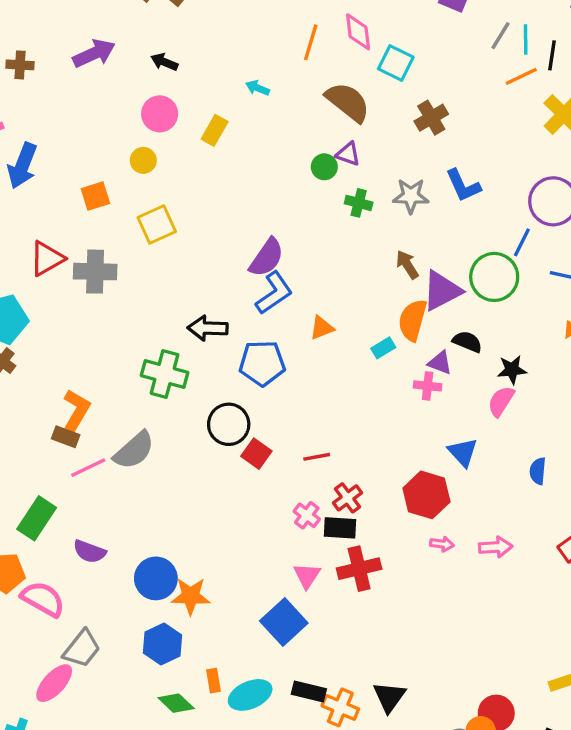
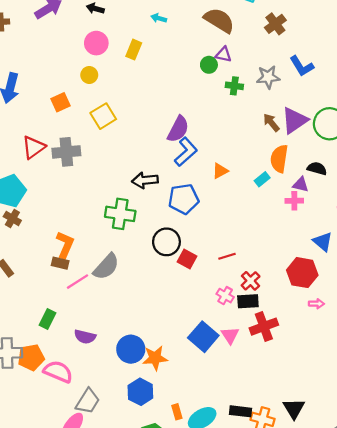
purple triangle: (442, 291) -> (295, 120), moved
green rectangle: (37, 518) -> (48, 319), size x0.7
blue square: (284, 622) -> (203, 337), moved

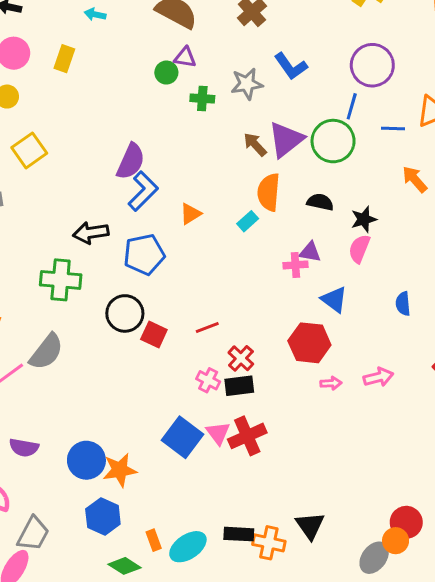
purple triangle: (301, 185) -> (310, 252), moved
pink cross: (294, 201) -> (295, 265), moved
red cross: (264, 327) -> (247, 436), moved

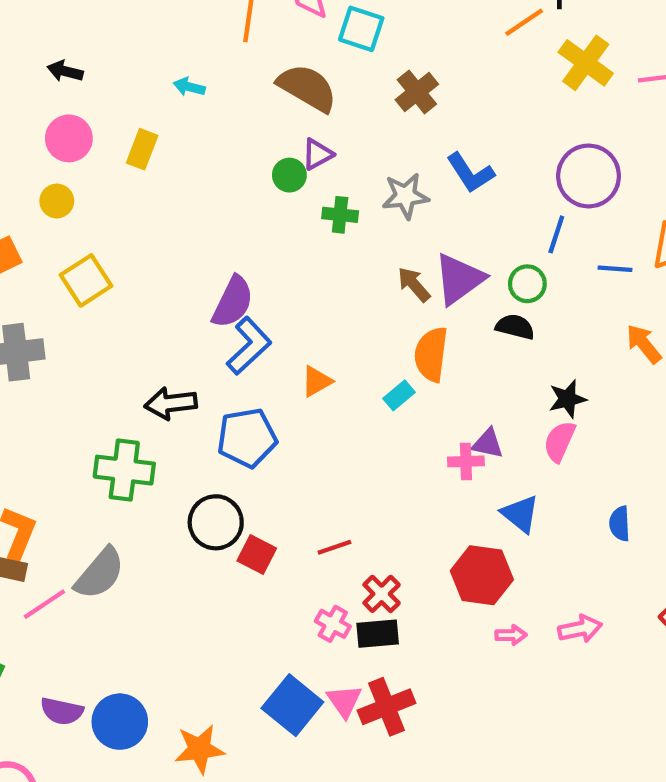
purple triangle: (185, 57) -> (317, 154), turned -40
green circle: (333, 141) -> (527, 284), size x0.6
black semicircle: (320, 202) -> (515, 327), moved
blue circle: (86, 460) -> (120, 722), moved

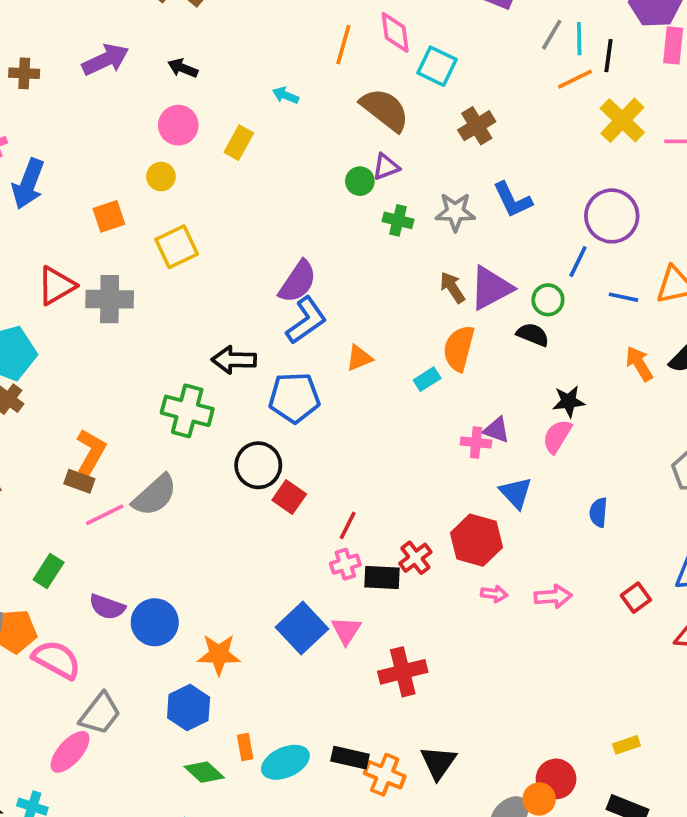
red line: (334, 547) -> (348, 525), moved, turned -52
red cross: (382, 594) -> (415, 558), moved
pink cross: (333, 624) -> (345, 564), turned 36
red cross: (386, 707) -> (403, 672), moved

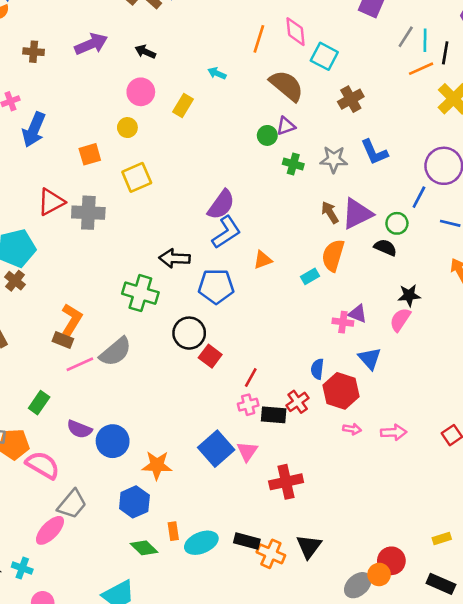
blue semicircle: (598, 512) -> (317, 369), moved

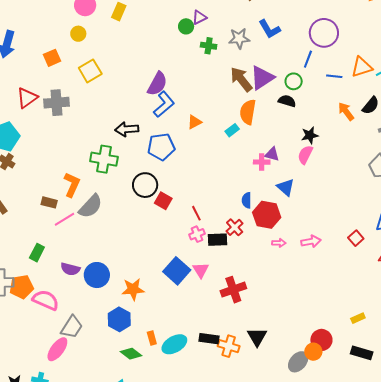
brown arrow: (330, 212) -> (241, 79), size x1.5
orange L-shape: (72, 320) -> (72, 185), moved
red line: (251, 378) -> (196, 213), turned -49

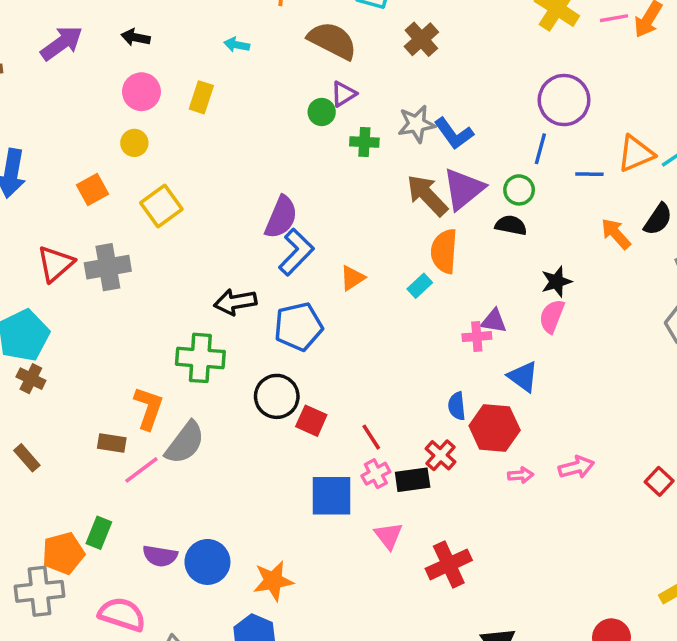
blue L-shape: (269, 29) -> (454, 134), moved
red square: (356, 238) -> (659, 481), moved
blue square: (177, 271) -> (332, 496), moved, turned -36
orange pentagon: (22, 287) -> (63, 553), moved

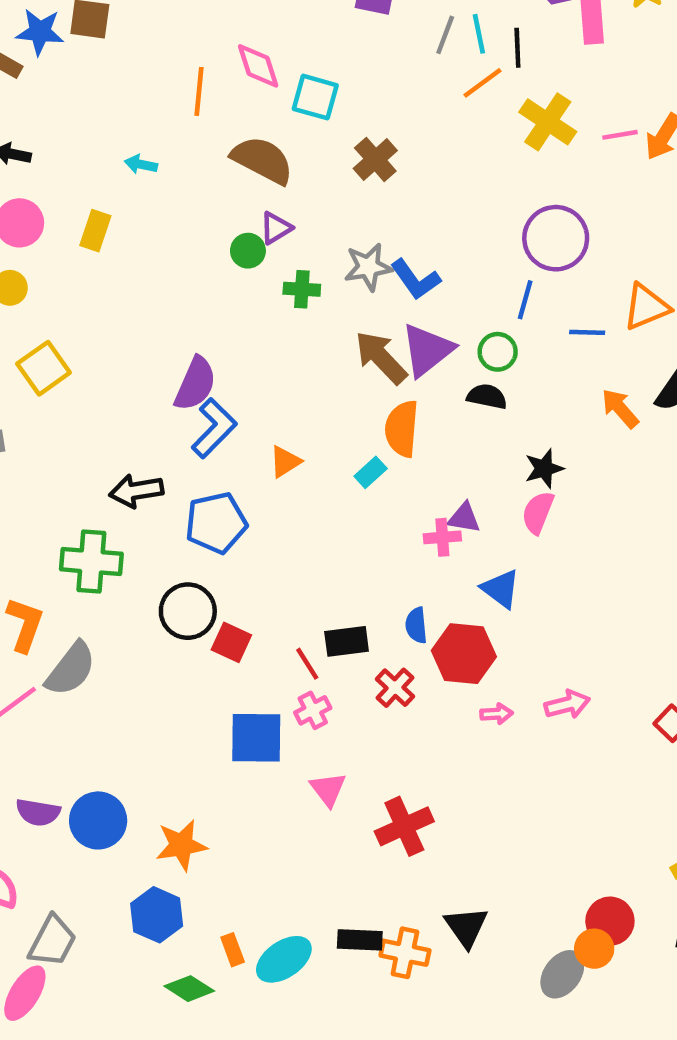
black rectangle: (413, 480) -> (347, 641), moved

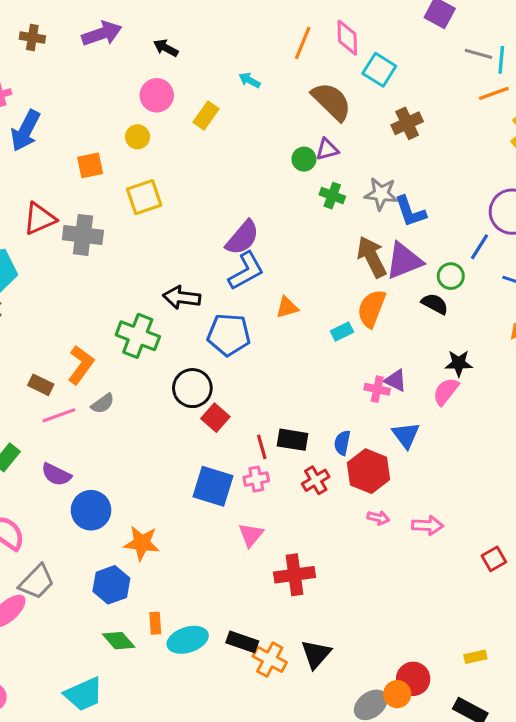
gray line: (445, 35) -> (478, 54), turned 68
gray semicircle: (71, 669) -> (103, 404), size x0.6
purple semicircle: (38, 812) -> (56, 475), moved

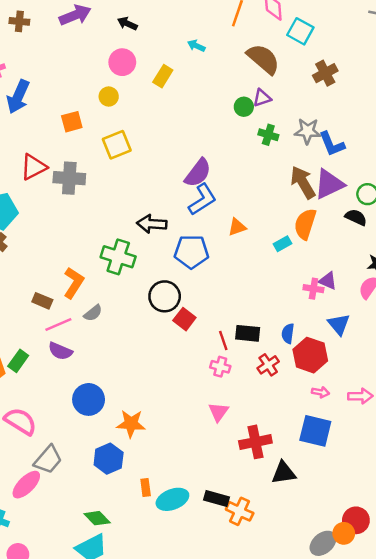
purple semicircle: (56, 475) -> (60, 351), moved
pink cross: (256, 479) -> (220, 367), turned 30
blue square: (213, 486) -> (315, 431), moved
green diamond: (119, 641) -> (97, 518), moved
black triangle: (316, 654) -> (284, 473), moved, turned 44

